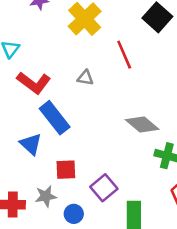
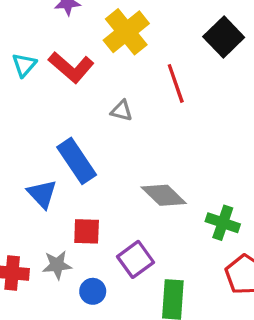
red L-shape: (34, 83) -> (71, 67), moved
gray diamond: (142, 124) -> (164, 195), moved

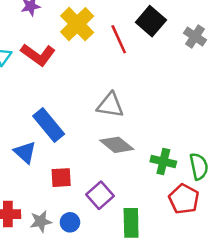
red line: (176, 83) -> (119, 39), moved
gray triangle: (122, 111) -> (110, 105), moved, size x1.6
gray star: (57, 265) -> (41, 221), moved

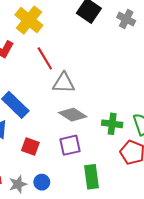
red line: (119, 39) -> (45, 58), moved
red square: (61, 178) -> (30, 146), turned 30
purple square: (100, 195) -> (70, 145), moved, turned 35

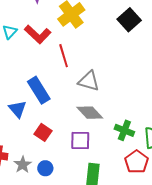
red line: (45, 58) -> (64, 56), moved
gray star: (18, 184) -> (23, 165), turned -30

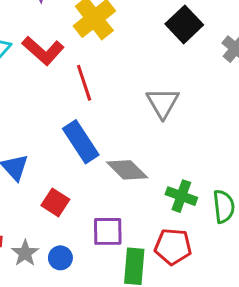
gray triangle: (89, 81) -> (163, 103), moved, turned 45
blue rectangle: (39, 90) -> (81, 142), moved
purple square: (80, 140) -> (108, 231), moved
red pentagon: (137, 162) -> (173, 246), moved, turned -30

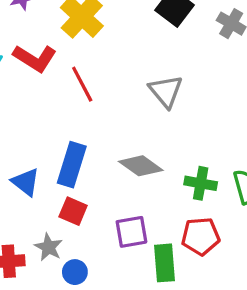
blue rectangle: (81, 142) -> (72, 165), moved, turned 60
gray star: (25, 253) -> (48, 247), moved
blue circle: (60, 258) -> (75, 272), moved

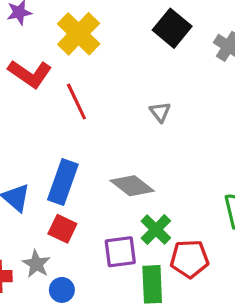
gray triangle: (166, 91) -> (160, 112), size x0.6
green cross: (201, 183) -> (156, 230), moved, turned 32

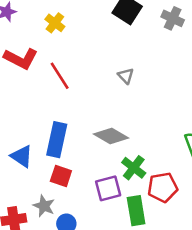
yellow cross: (79, 34) -> (55, 23), size x0.6

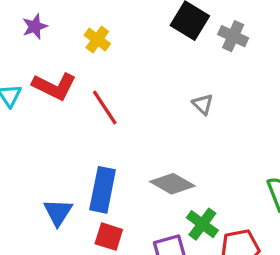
gray cross: (173, 18) -> (233, 36), moved
gray triangle: (126, 76) -> (203, 104), moved
blue triangle: (22, 156) -> (58, 212), turned 30

